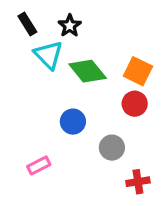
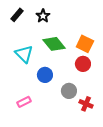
black rectangle: (27, 24) -> (17, 15), turned 72
cyan triangle: (49, 55) -> (24, 54), moved
red cross: (138, 182) -> (86, 104), moved, turned 32

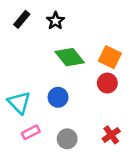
cyan triangle: (24, 54) -> (19, 102), moved
gray circle: (69, 91) -> (67, 139), moved
red cross: (86, 104) -> (111, 135), turned 32

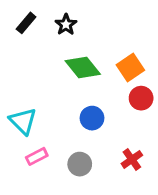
orange square: (110, 57) -> (130, 67), turned 30
red circle: (107, 83) -> (141, 98), moved
blue circle: (58, 97) -> (92, 118), moved

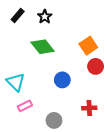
green diamond: (83, 67) -> (43, 47), moved
red cross: (132, 159) -> (89, 108), turned 32
gray circle: (80, 164) -> (54, 120), moved

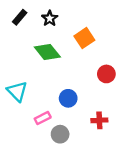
orange square: (88, 46) -> (84, 38), moved
blue circle: (62, 80) -> (68, 98), moved
pink rectangle: (25, 106) -> (43, 118), moved

